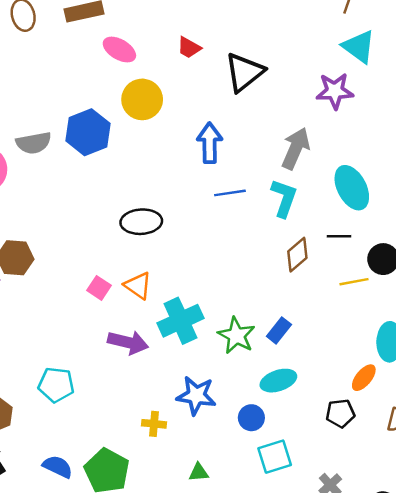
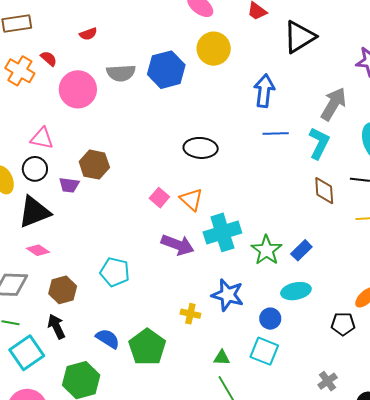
brown diamond: (297, 255) -> (324, 191), turned -60
cyan square: (275, 457) -> (264, 351), moved, turned 32

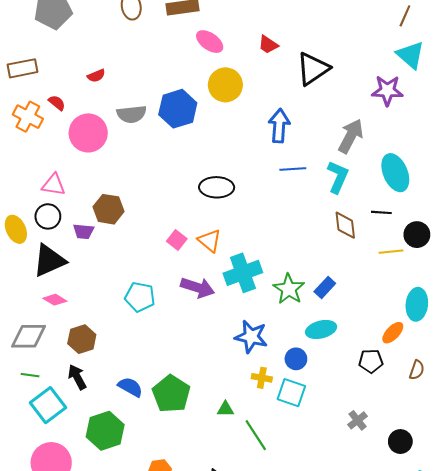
cyan pentagon: (115, 272) -> (140, 297), moved
yellow cross: (190, 314) -> (262, 378), moved
green triangle: (222, 358) -> (225, 409), moved

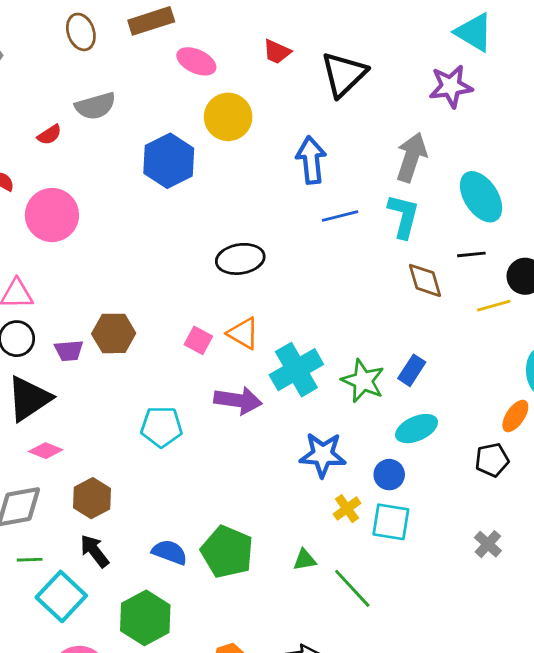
gray semicircle: (132, 114) -> (95, 106), moved
brown hexagon: (109, 209) -> (114, 333), moved
yellow cross: (262, 378) -> (347, 509), turned -36

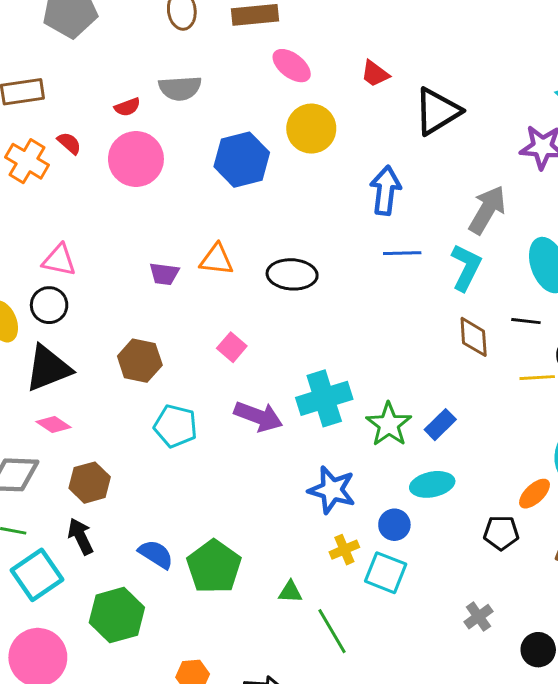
pink circle: (52, 215) -> (136, 159), moved
brown hexagon: (114, 333) -> (140, 361), moved
orange triangle: (243, 333) -> (217, 259), moved, turned -36
purple trapezoid: (69, 351) -> (164, 274), moved

